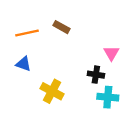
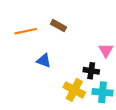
blue triangle: (23, 64) -> (44, 61), moved
yellow cross: (52, 91) -> (74, 90), moved

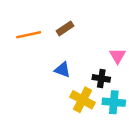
brown rectangle: (58, 26) -> (65, 28), turned -63
blue triangle: (44, 61) -> (62, 70), moved

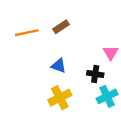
yellow cross: (83, 100) -> (60, 98), moved, turned 35
cyan cross: (114, 102) -> (107, 96), turned -30

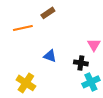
brown rectangle: (61, 27) -> (48, 13), moved
yellow cross: (60, 98) -> (26, 83), moved, turned -30

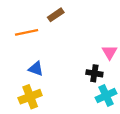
blue triangle: (50, 56) -> (36, 69), moved
yellow cross: (26, 83) -> (30, 97), turned 36

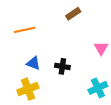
brown rectangle: (56, 15) -> (73, 14), moved
black cross: (94, 73) -> (62, 66), moved

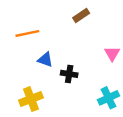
blue triangle: (33, 63) -> (45, 60), moved

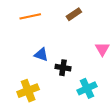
orange line: (27, 33) -> (30, 16), moved
cyan cross: (109, 98) -> (87, 88), moved

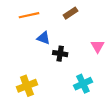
blue triangle: (41, 55) -> (44, 38), moved
black cross: (63, 68) -> (60, 54), moved

